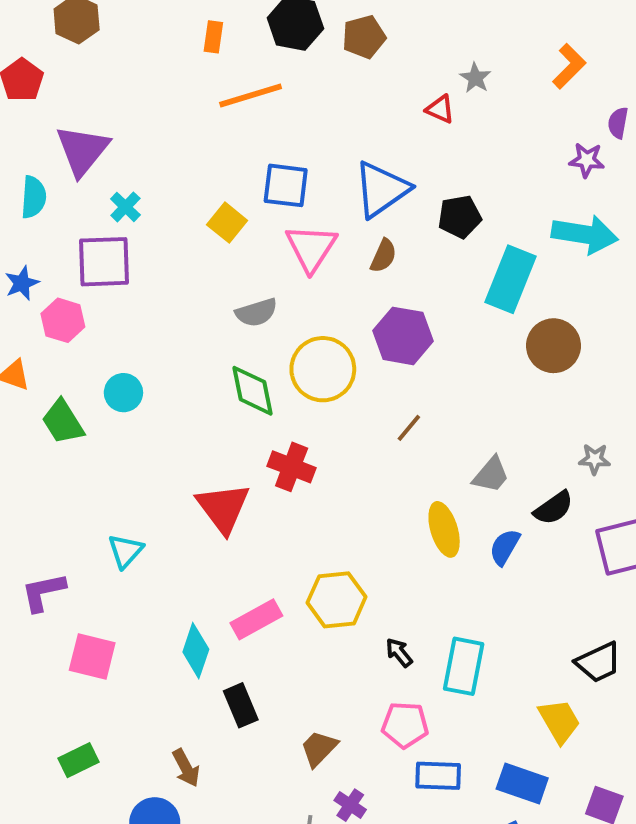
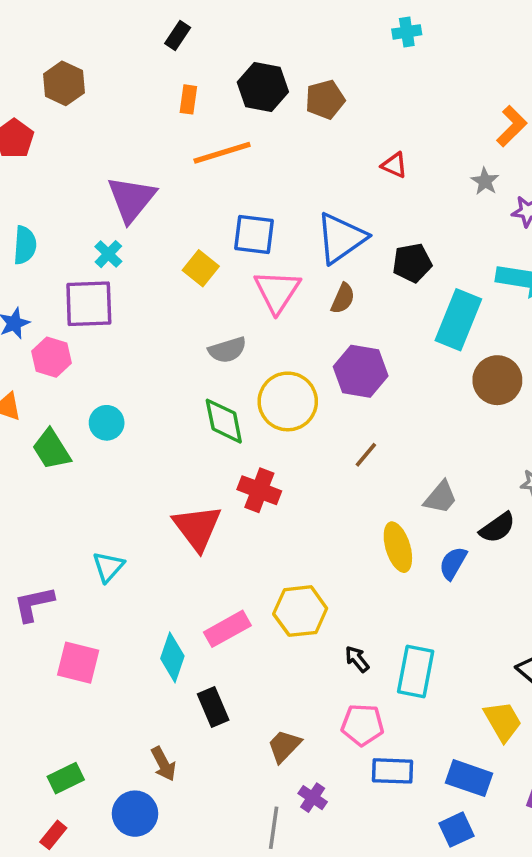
gray star: (475, 78) -> (485, 181), moved
purple triangle: (82, 150) -> (131, 199), moved
green rectangle: (79, 760) -> (66, 778), moved

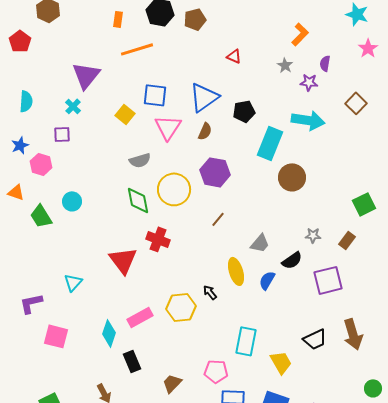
purple square: (89, 304) -> (62, 134), size x0.6
black arrow: (357, 659) -> (210, 292), moved
yellow trapezoid: (503, 721) -> (281, 362), moved

